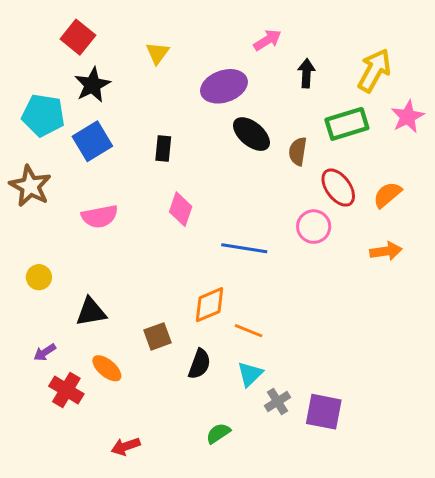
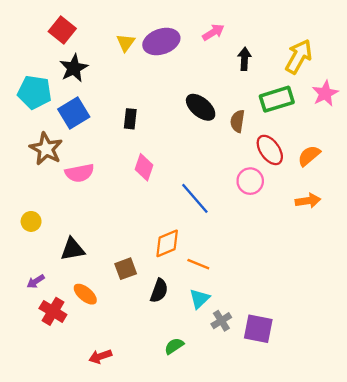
purple ellipse: (224, 86) -> (161, 42), moved
brown star: (30, 186) -> (46, 149), moved
blue line: (244, 248) -> (195, 198), turned 40

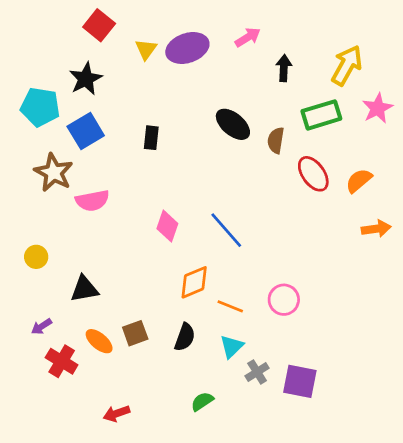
red square: (62, 30) -> (99, 25), moved
pink diamond: (144, 167) -> (167, 226), moved
pink circle: (250, 181) -> (284, 300), moved
orange arrow: (308, 201) -> (376, 229), moved
brown square: (126, 269) -> (135, 333), moved

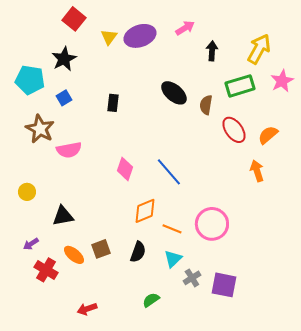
blue square: (86, 131) -> (64, 98), size x0.6
orange arrow: (376, 229) -> (257, 171), moved, turned -100
pink circle: (284, 300) -> (212, 224), size x1.4

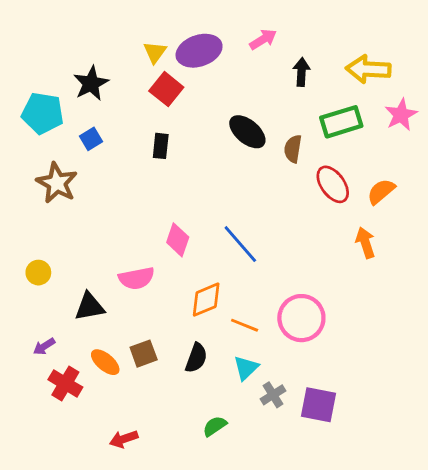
red square: (74, 19) -> (166, 89), moved
yellow arrow: (259, 49) -> (368, 69), turned -116
pink semicircle: (69, 150) -> (136, 278), moved

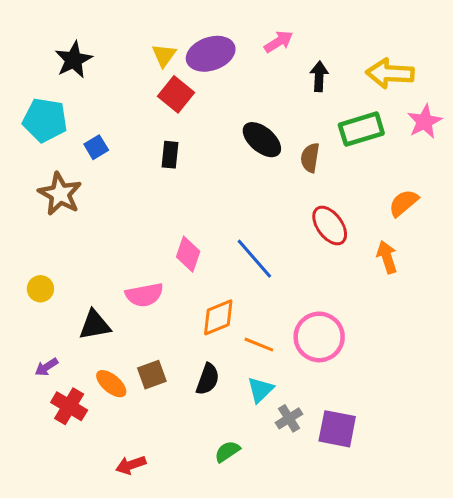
black star: (91, 83) -> (74, 60), moved
red ellipse: (333, 184) -> (330, 226), moved

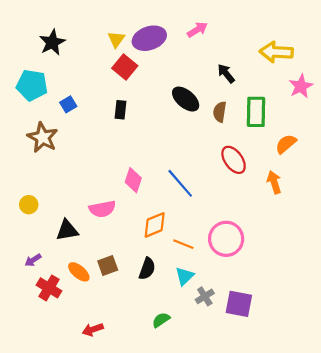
black arrow: (319, 76) -> (226, 73), moved, turned -42
green rectangle: (361, 129) -> (256, 112), moved, turned -72

